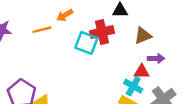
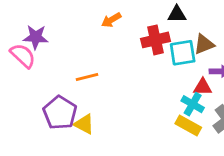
orange line: (42, 30) -> (87, 77), moved
cyan square: (86, 43) -> (183, 53), moved, turned -30

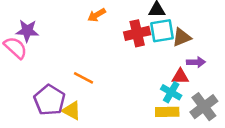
cyan square: (183, 53) -> (162, 31), moved
orange line: (87, 77) -> (83, 78), moved, turned 42
yellow rectangle: (188, 126) -> (167, 112), turned -30

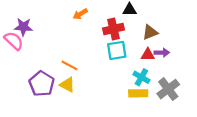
cyan square: (162, 31) -> (117, 50), moved
red triangle: (180, 77) -> (148, 55), moved
yellow triangle: (72, 111) -> (67, 85), moved

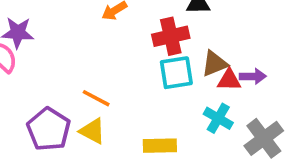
brown triangle: (150, 32) -> (215, 64), moved
yellow rectangle: (138, 93) -> (160, 146), moved

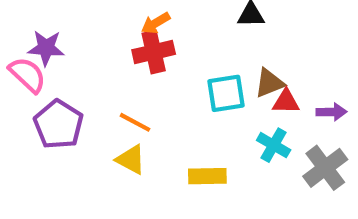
red cross: (171, 36) -> (154, 52), moved
purple arrow: (253, 76) -> (331, 112), moved
purple pentagon: (49, 129) -> (58, 124), moved

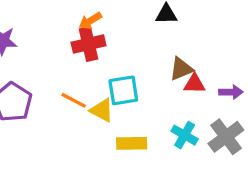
cyan square: (226, 93) -> (123, 90), moved
cyan cross: (274, 145) -> (185, 135), moved
yellow triangle: (131, 160) -> (102, 110), moved

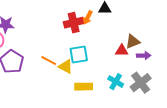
orange arrow: (90, 21) -> (88, 18), moved, turned -32
red cross: (89, 44) -> (74, 23), moved
brown triangle: (181, 69) -> (133, 42), moved

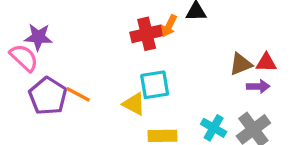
red triangle: (122, 51) -> (266, 63), moved
orange line: (49, 61) -> (78, 94), moved

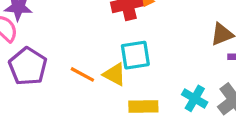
orange line: (78, 94) -> (82, 74), moved

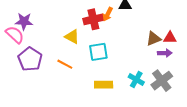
yellow triangle: (114, 74) -> (72, 37), moved

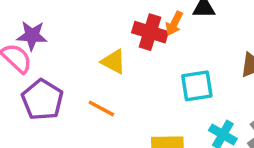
red cross: (93, 19) -> (150, 32), turned 30
cyan square: (98, 52) -> (197, 86), moved

